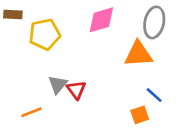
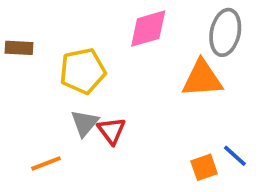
brown rectangle: (13, 14) -> (19, 48), moved
yellow pentagon: (45, 34) -> (83, 71), moved
blue line: (154, 95) -> (235, 156), moved

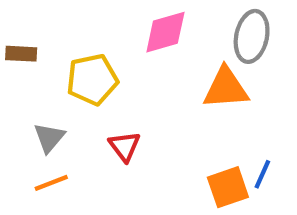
gray triangle: (85, 123) -> (49, 138), moved
blue line: (235, 156) -> (262, 174), turned 72
orange square: (204, 167) -> (228, 187), size x1.4

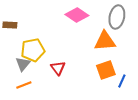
pink diamond: (165, 32) -> (77, 15), turned 50
yellow pentagon: (92, 80) -> (33, 50), moved
orange square: (228, 187) -> (106, 70), moved

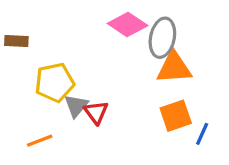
gray ellipse: (117, 17) -> (162, 38), moved
gray triangle: (23, 64) -> (76, 106), moved

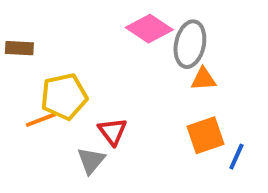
orange triangle: (174, 68) -> (204, 79), size x0.6
gray triangle: (76, 106) -> (91, 160), moved
orange line: (40, 141) -> (41, 120), moved

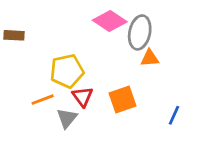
yellow pentagon: (64, 96) -> (67, 71), moved
orange line: (41, 120) -> (43, 100), moved
orange square: (205, 135) -> (123, 100), moved

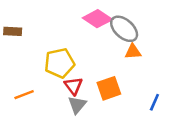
gray ellipse: (140, 32) -> (124, 29), turned -60
orange line: (43, 100) -> (24, 95), moved
gray triangle: (67, 118) -> (77, 105), moved

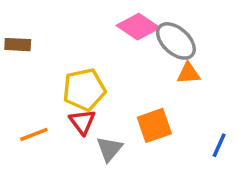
red triangle: (73, 86) -> (82, 122), moved

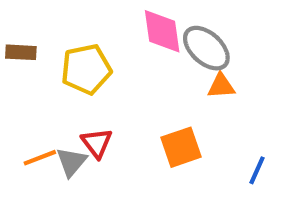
pink diamond: (138, 27) -> (162, 31), turned 48
yellow pentagon: (84, 90) -> (86, 69), moved
gray triangle: (109, 149) -> (71, 162), moved

